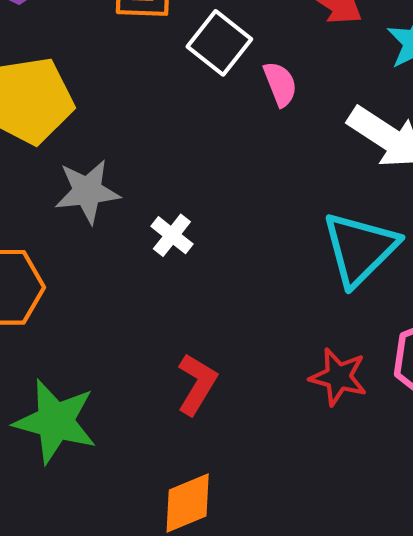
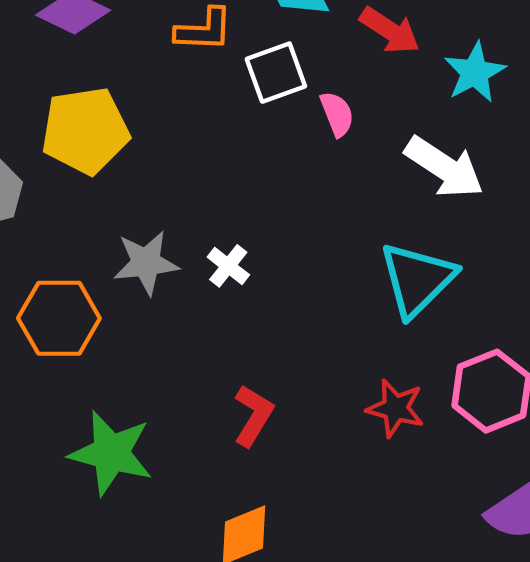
white square: (219, 43) -> (276, 73), turned 32
gray star: (87, 191) -> (146, 263), moved

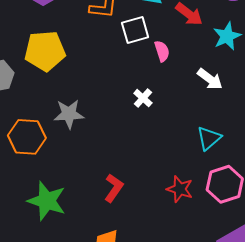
white arrow: (444, 167) -> (210, 79), size x0.7
white cross: (228, 266) -> (143, 98), moved
cyan triangle: (417, 279) -> (209, 138), moved, size x0.7

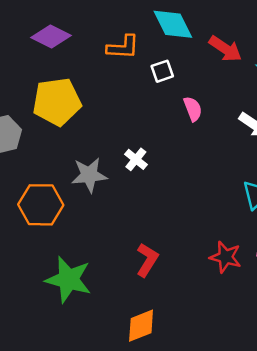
white square: (135, 30) -> (162, 71), size x0.7
pink semicircle: (162, 51) -> (193, 109), moved
white cross: (143, 98) -> (136, 159), moved

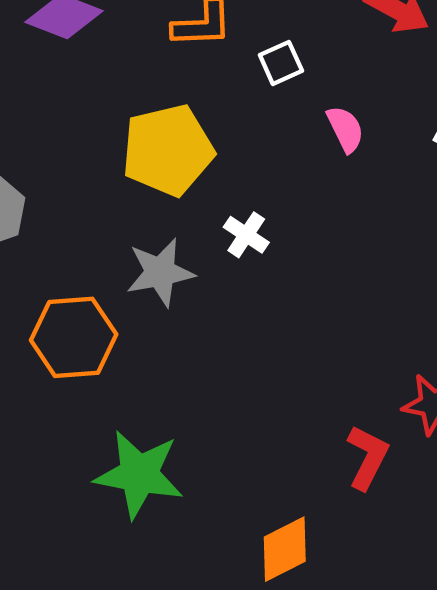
yellow pentagon: (57, 102) -> (168, 150), moved
red L-shape: (147, 260) -> (367, 457), moved

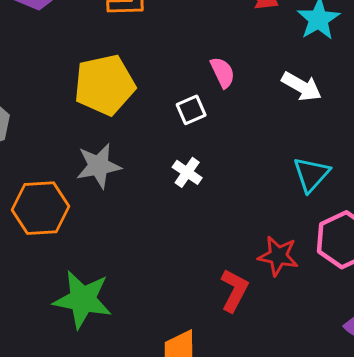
white square: (281, 63) -> (191, 110), moved
white cross: (246, 235) -> (187, 172), moved

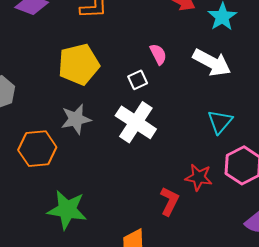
white arrow: (302, 86) -> (212, 62), size x1.4
white cross: (187, 172) -> (136, 122), size x2.0

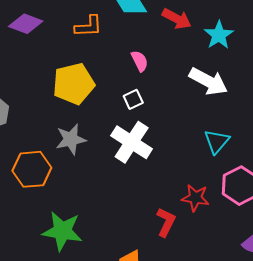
pink semicircle: (158, 54) -> (140, 61), moved

